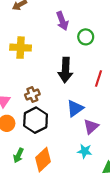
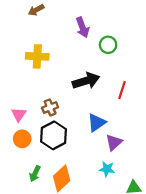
black arrow: (65, 70) -> (86, 81), turned -110

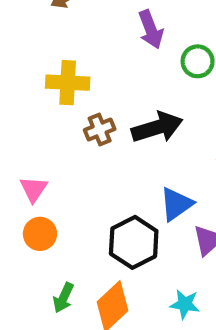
brown cross: (50, 107) -> (100, 129), moved
black hexagon: (54, 135) -> (134, 242), moved
cyan star: (107, 169) -> (185, 304), moved

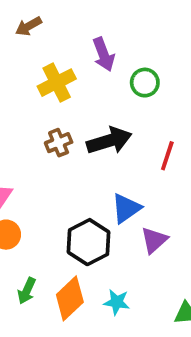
yellow cross: (68, 83) -> (57, 83), moved, turned -30
cyan star: (185, 304) -> (117, 302), moved

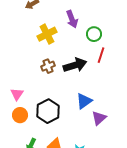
red line: (167, 156) -> (101, 55), moved
black hexagon: (89, 242) -> (48, 111), moved

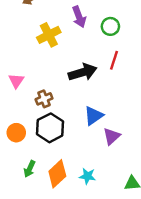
green circle: (94, 34) -> (110, 26), moved
brown cross: (48, 66) -> (44, 99), moved
pink triangle: (17, 94) -> (16, 81), moved

